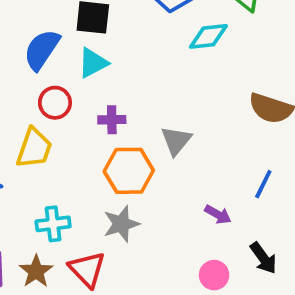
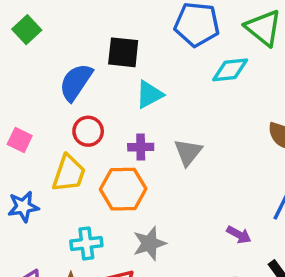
cyan triangle: (93, 63) -> (149, 94), moved
gray triangle: (176, 141) -> (188, 152), moved
orange hexagon: (129, 171) -> (123, 189), moved

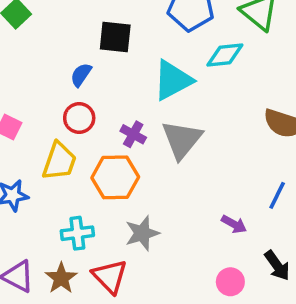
blue semicircle: (76, 82) -> (81, 75), moved, size x0.6
cyan triangle: (149, 94) -> (173, 80), moved, size x1.4
purple cross: (141, 147) -> (133, 134), turned 30
gray triangle: (188, 152) -> (182, 140), size x1.4

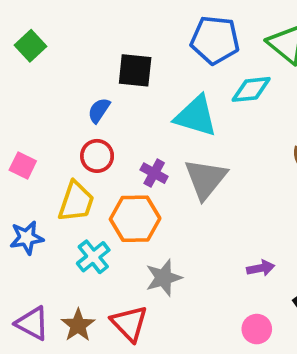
cyan triangle: (173, 80) -> (196, 116), turned 45
purple arrow: (234, 224) -> (261, 268), turned -40
cyan cross: (77, 233) -> (93, 257), moved, turned -32

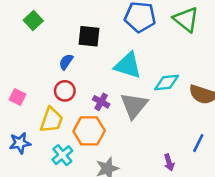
green square: (30, 46) -> (33, 21), moved
cyan diamond: (251, 89) -> (167, 82), moved
purple arrow: (261, 268) -> (169, 162), turned 84

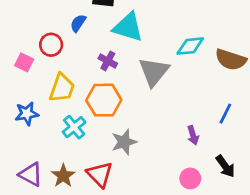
cyan triangle: (128, 65) -> (128, 27), moved
red circle: (65, 91) -> (51, 45), moved
purple cross: (101, 102) -> (108, 61), moved

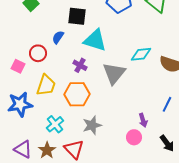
blue star: (27, 114) -> (20, 104), size x1.4
cyan cross: (74, 127) -> (55, 124), moved
pink circle: (190, 178) -> (134, 137), moved

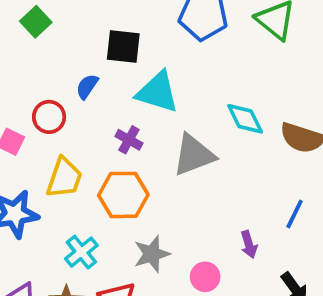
cyan diamond: (141, 54) -> (245, 119), turned 70
gray triangle: (114, 73) -> (194, 155), turned 30
pink circle: (134, 137) -> (205, 277), moved

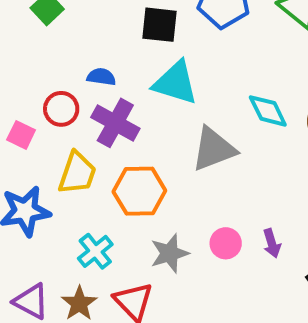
black square: (123, 46) -> (159, 25), moved
blue semicircle: (87, 86) -> (101, 77), turned 64
purple cross: (129, 140) -> (115, 123), moved, size x1.6
pink circle: (205, 277) -> (226, 243), moved

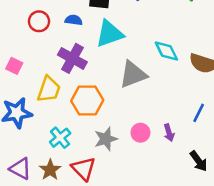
blue semicircle: (101, 77) -> (74, 20), moved
cyan triangle: (176, 83) -> (110, 34), turned -36
red circle: (61, 109) -> (39, 21), moved

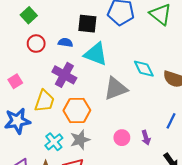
cyan triangle: (110, 34) -> (96, 54), turned 40
pink square: (14, 66) -> (15, 81), turned 32
gray star: (106, 139) -> (80, 140), moved

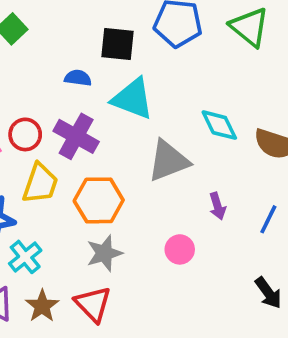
red circle: (36, 44) -> (25, 134), moved
purple arrow: (146, 138) -> (217, 206), moved
cyan cross: (54, 142) -> (25, 257), moved

